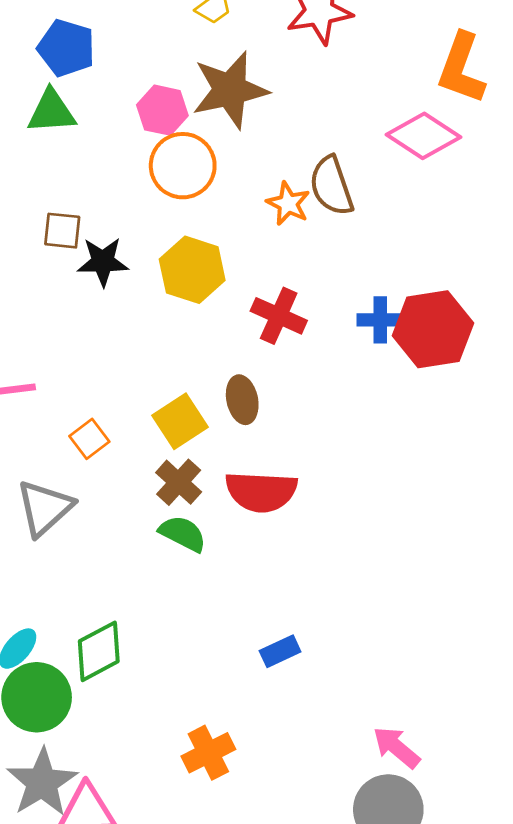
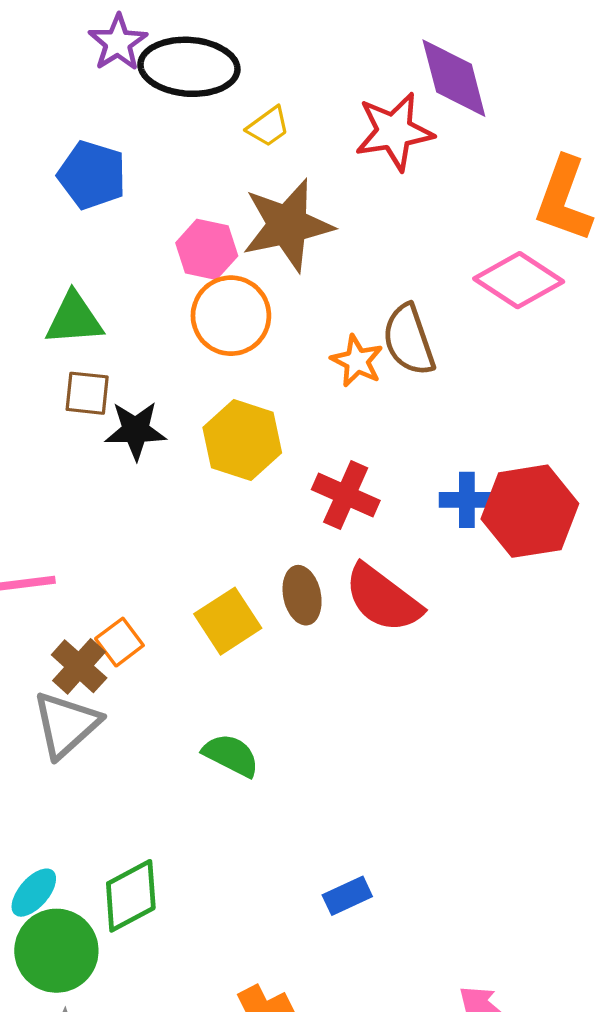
green triangle: (51, 112) -> (74, 319), moved
brown cross: (179, 482) -> (79, 666), moved
red semicircle: (261, 492) -> (383, 598), moved, turned 34

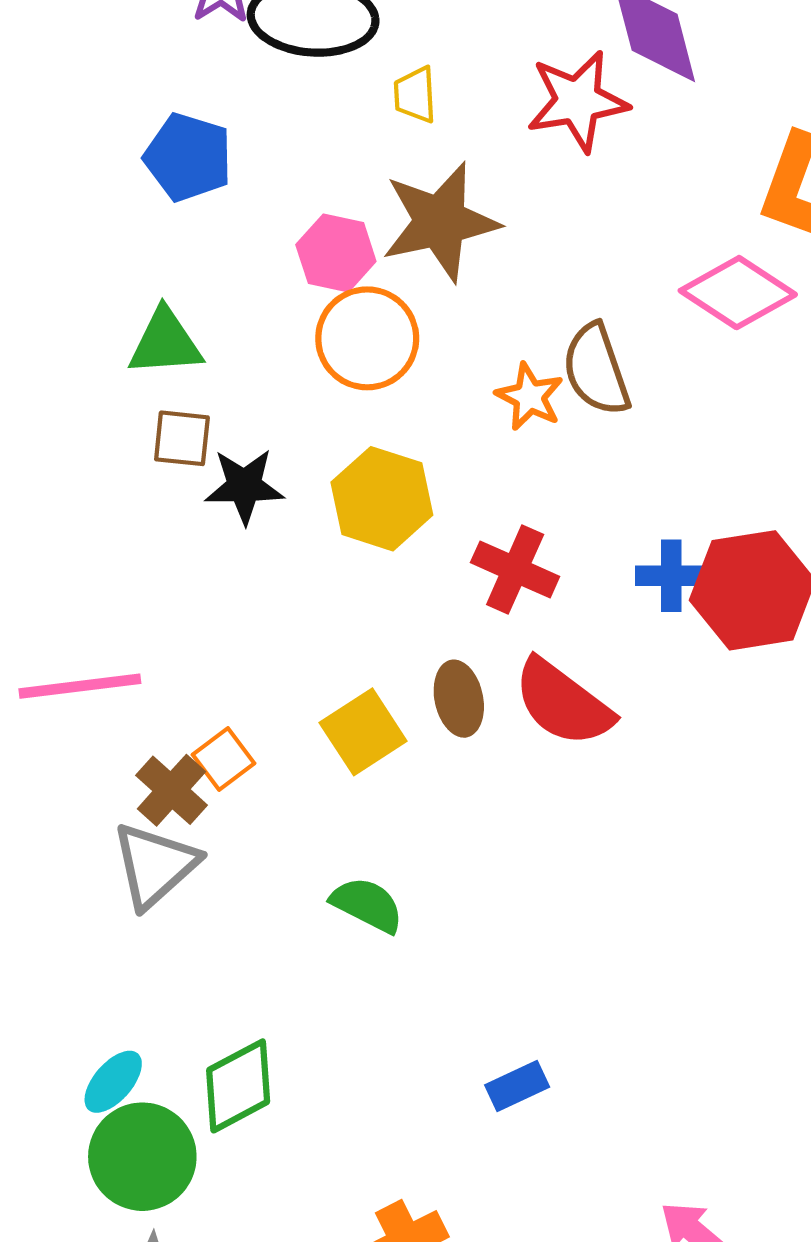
yellow trapezoid: (268, 127) -> (415, 95), turned 123

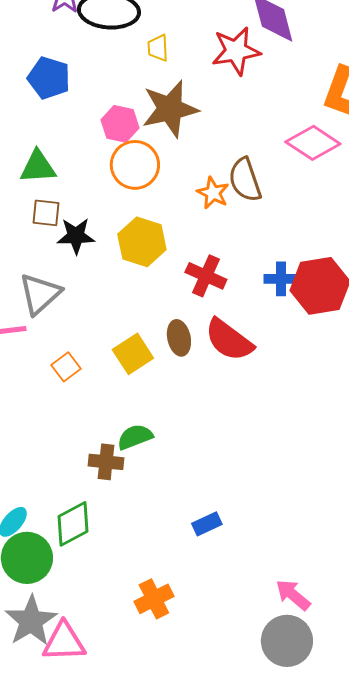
brown cross: (171, 790) -> (106, 462), moved, turned -36
gray triangle: (155, 865) -> (40, 294), moved
green semicircle: (367, 905) -> (135, 437), turned -48

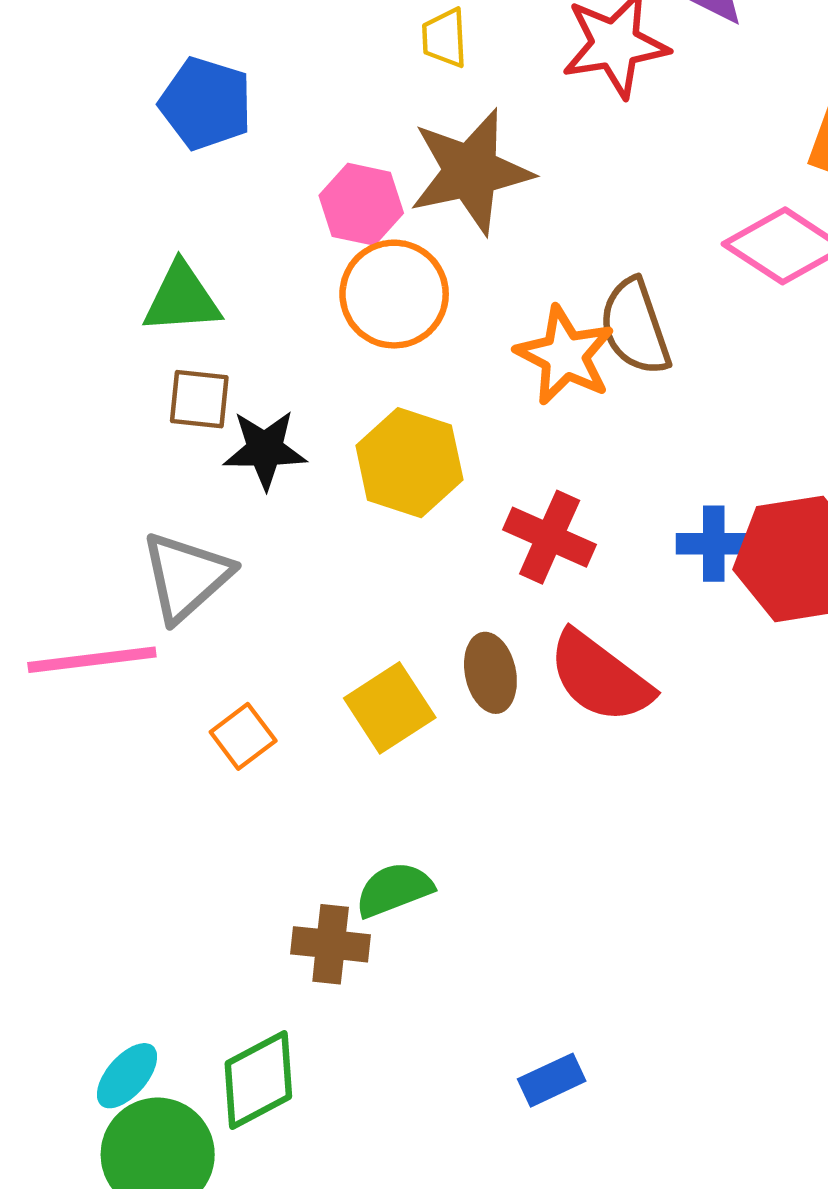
orange star: (213, 193) -> (565, 355), size x1.4

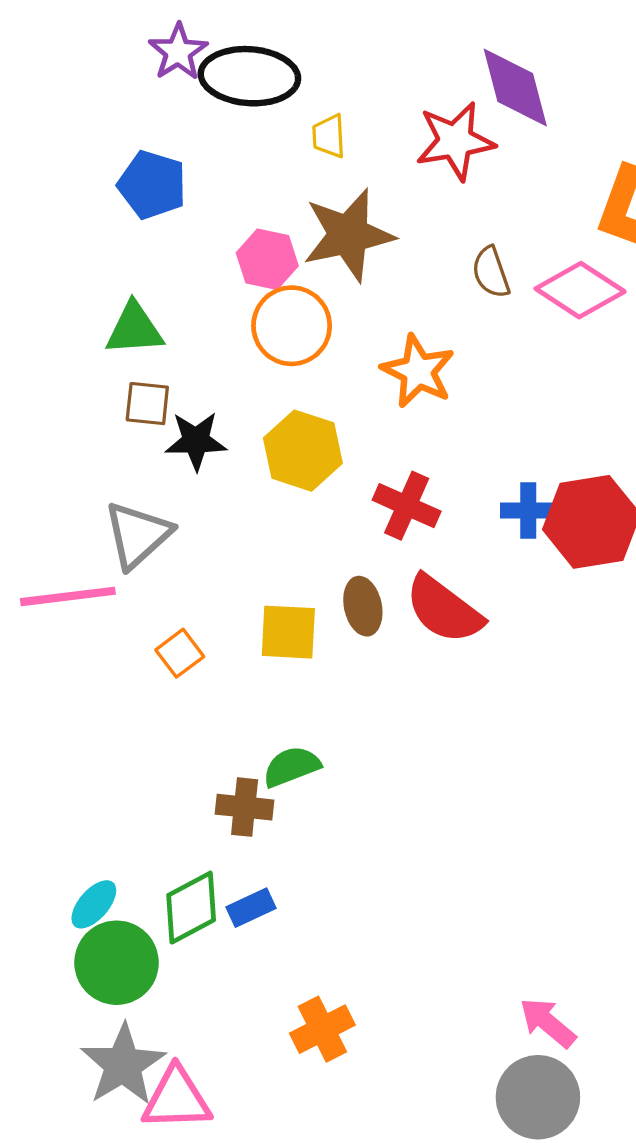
brown semicircle: (635, 327) -> (491, 272), moved, size x0.7
yellow square: (390, 708) -> (288, 632), turned 36
blue rectangle: (552, 1080) -> (251, 908), moved

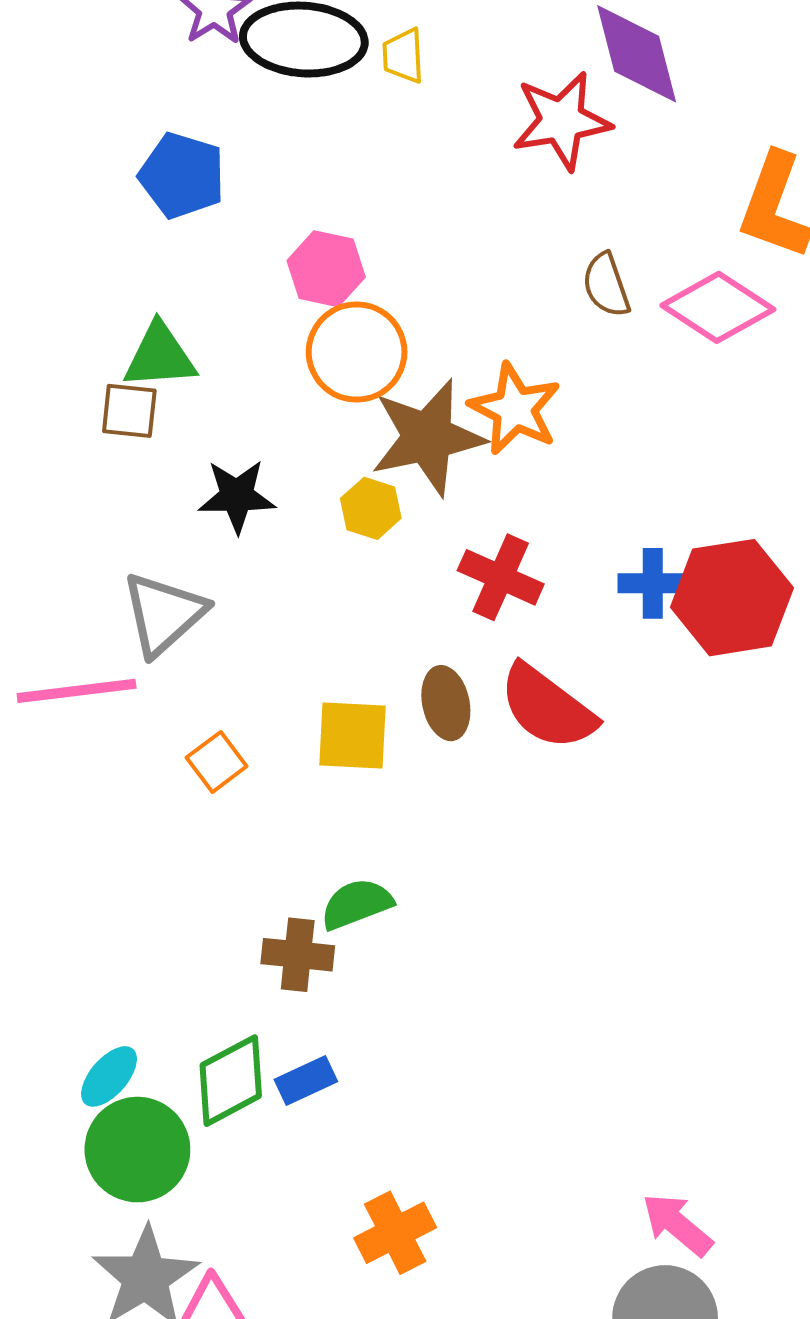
yellow trapezoid: (329, 136) -> (403, 56), moved
brown star: (348, 235) -> (428, 437), moved
brown square: (147, 404) -> (129, 411), moved
yellow hexagon: (303, 451) -> (371, 508), size x0.6

